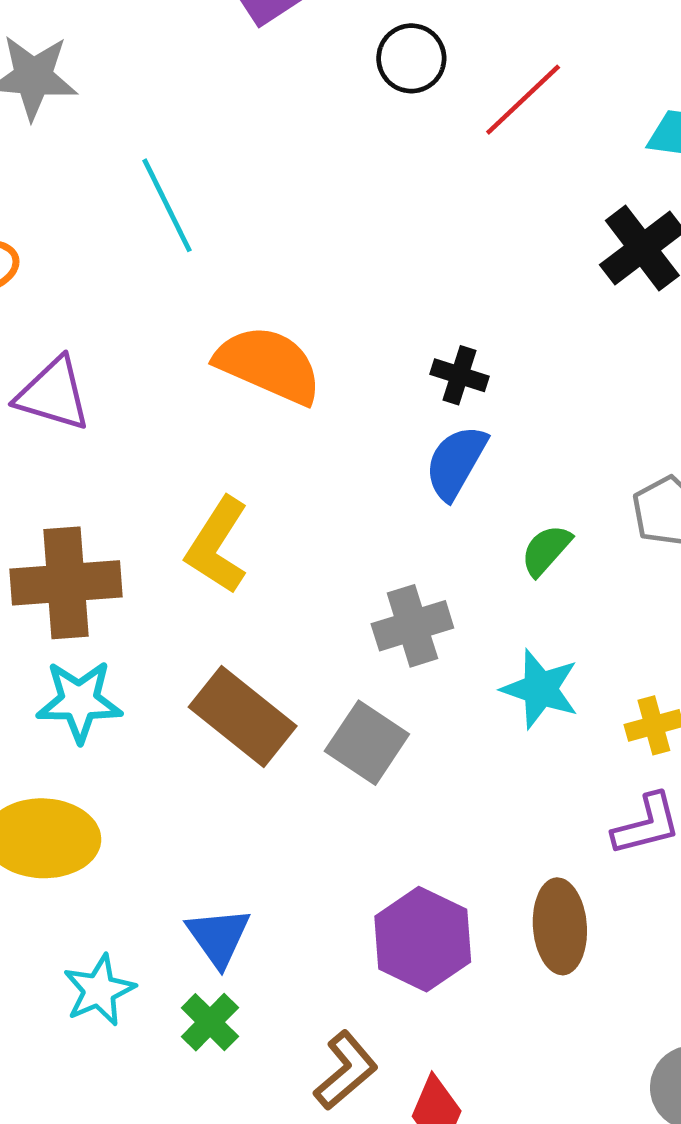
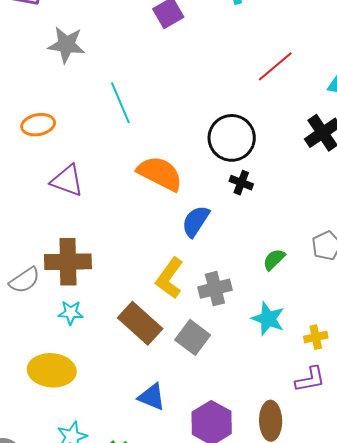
black circle: (411, 58) -> (232, 138), moved, size x1.6
blue semicircle: (456, 462) -> (196, 221), moved
yellow L-shape: (217, 545) -> (170, 278), moved
cyan star: (79, 701) -> (71, 313), size x0.7
blue triangle: (218, 937) -> (152, 397), moved, turned -36

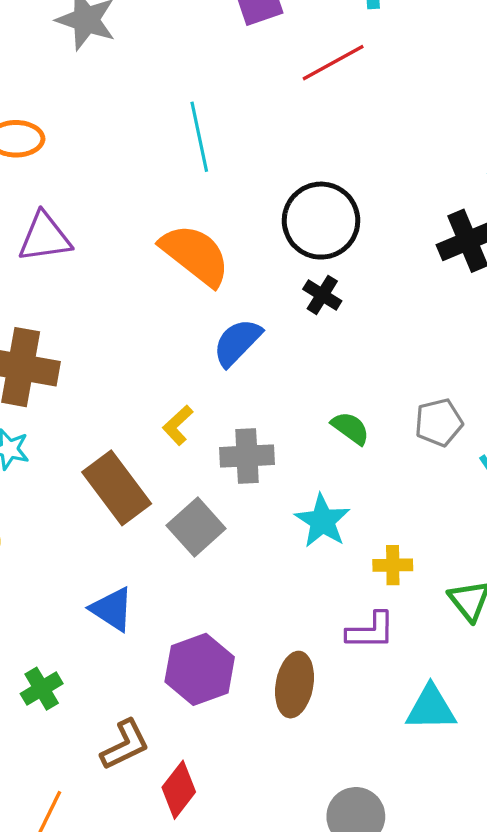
red line: (275, 66) -> (333, 63), moved
cyan line: (120, 103) -> (199, 137), moved
purple triangle: (67, 181) -> (45, 237), turned -39
green semicircle: (274, 260) -> (350, 428), turned 70
yellow L-shape: (170, 278) -> (178, 425), size x0.6

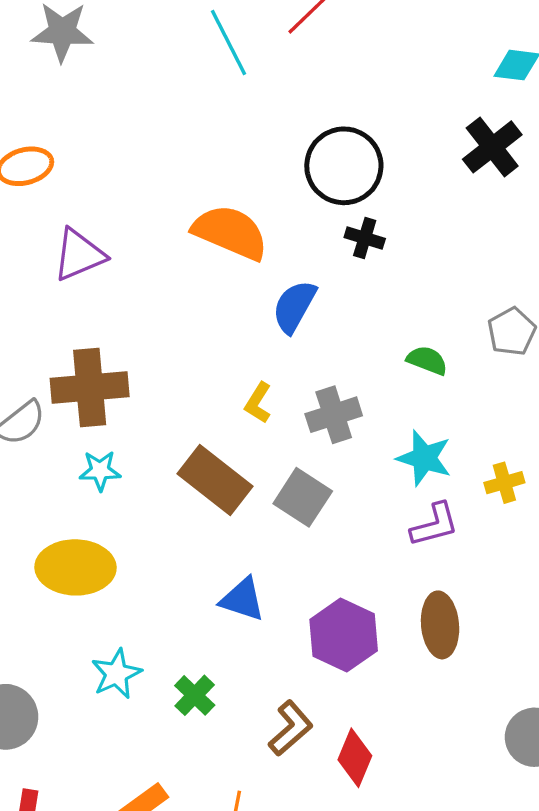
cyan line: (199, 137) -> (228, 42), moved
purple L-shape: (371, 631) -> (434, 525), moved

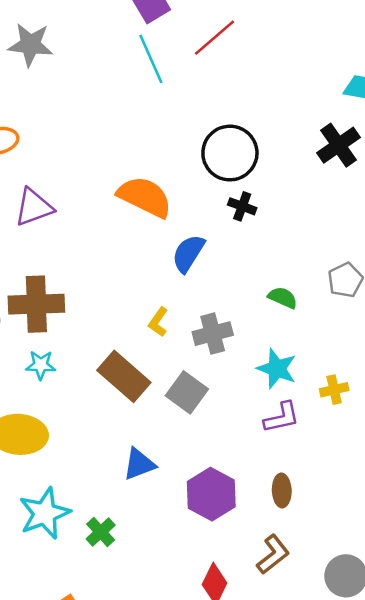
blue triangle: (242, 599) -> (139, 464), turned -42
brown ellipse: (440, 625) -> (282, 490), size x0.7
cyan star: (116, 674) -> (45, 513), size x1.4
brown L-shape: (291, 728) -> (273, 554), moved

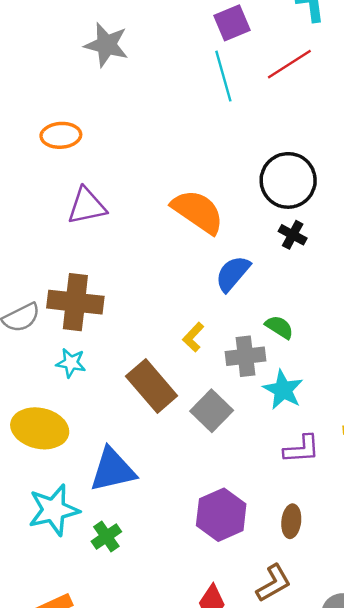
green semicircle: (283, 298) -> (279, 327), moved
cyan star: (277, 369) -> (283, 390), moved
blue triangle: (139, 464) -> (113, 470), moved, size x1.4

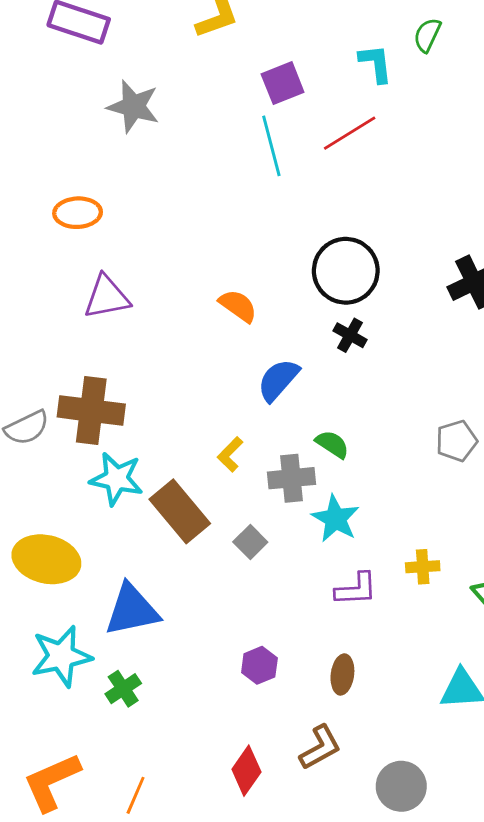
orange semicircle: (198, 212) -> (238, 306), size x0.6
cyan star: (71, 363) -> (116, 479), moved, size x1.5
gray square: (212, 411) -> (250, 542), size x0.7
purple hexagon: (221, 515) -> (259, 665), size x0.6

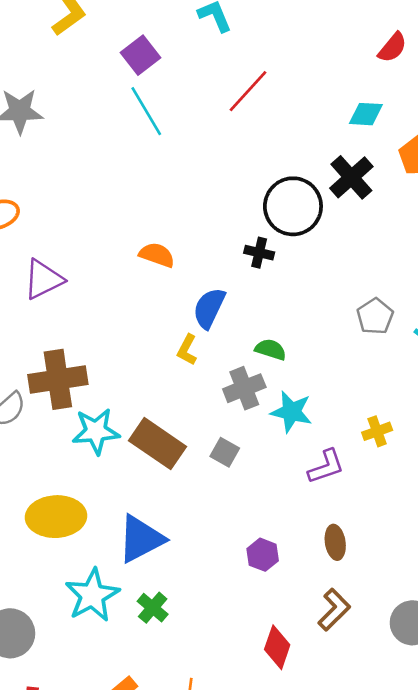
red line: (350, 133) -> (248, 91), moved
black circle: (346, 271) -> (293, 206), moved
yellow L-shape: (230, 454) -> (187, 350), moved

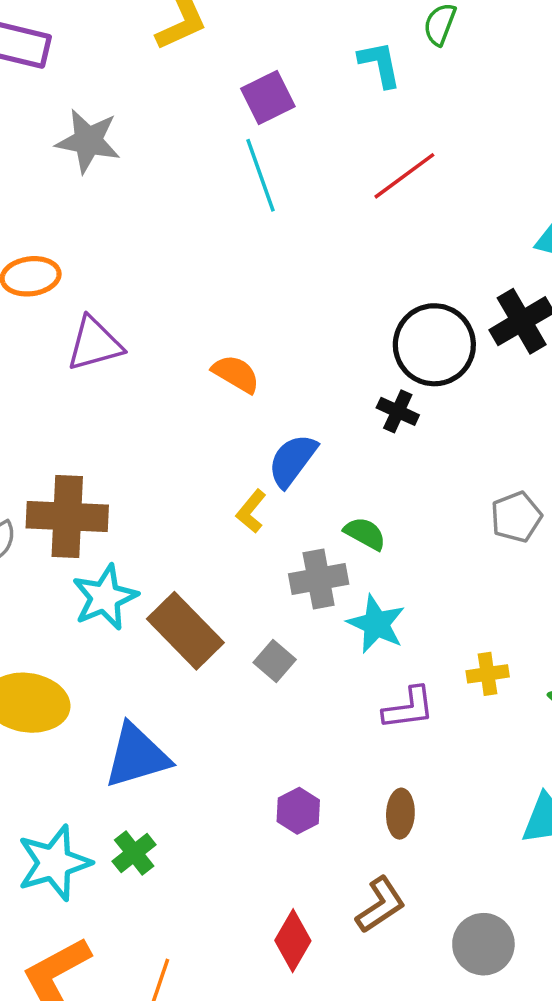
black cross: (259, 253) -> (398, 411), moved
purple triangle: (43, 279) -> (95, 344), moved
cyan star: (96, 431) -> (105, 597), turned -30
cyan star: (92, 595) -> (54, 863), moved

